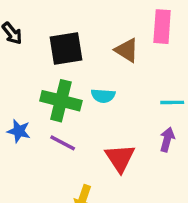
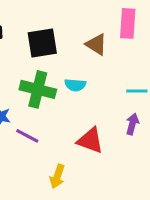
purple line: (63, 143) -> (27, 136), moved
red triangle: (120, 158) -> (90, 140), turned -36

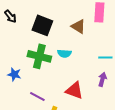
black square: (42, 43) -> (42, 25), turned 30
purple line: (27, 136) -> (37, 96), moved

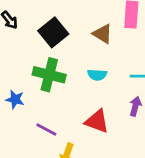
black square: (42, 25) -> (53, 32), turned 30
cyan semicircle: (64, 53) -> (97, 75), moved

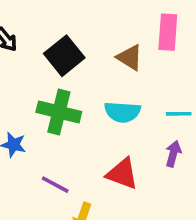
cyan semicircle: (97, 75) -> (122, 112), size x1.4

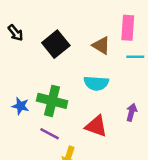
green cross: (59, 112) -> (52, 101), moved
cyan line: (179, 114) -> (135, 57), moved

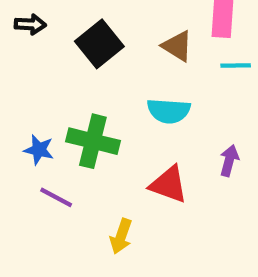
black arrow: (15, 33) -> (30, 24), turned -48
purple line: (50, 134) -> (56, 197), moved

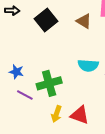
cyan semicircle: (169, 111) -> (88, 65), moved
green cross: (93, 141) -> (49, 83), moved, turned -30
red triangle: (169, 184) -> (80, 115), moved

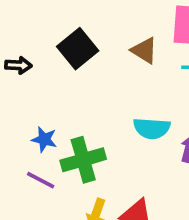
black arrow: (12, 11) -> (18, 65), moved
blue star: (16, 72) -> (44, 139), moved

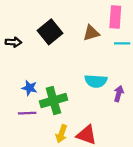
brown triangle: (144, 50) -> (91, 33), turned -48
purple line: (41, 180) -> (27, 113), turned -30

